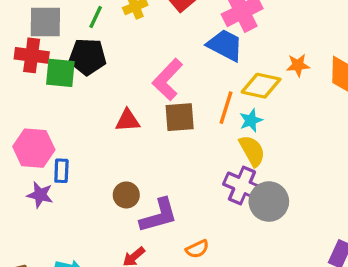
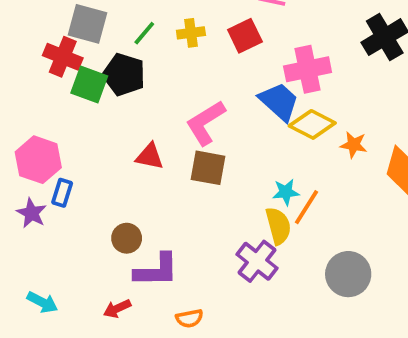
yellow diamond: (261, 86) -> (312, 124), moved
orange line: (226, 108) -> (307, 207), moved
gray circle: (269, 202) -> (348, 274), moved

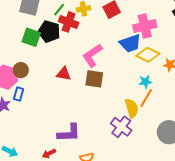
red cross: (63, 57) -> (69, 22), moved
blue trapezoid: (279, 102) -> (130, 43), turned 120
cyan star: (286, 192) -> (145, 82), moved
brown circle: (127, 238) -> (21, 70), moved

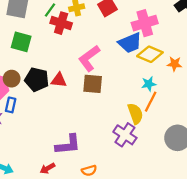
black pentagon: (49, 31) -> (37, 79), moved

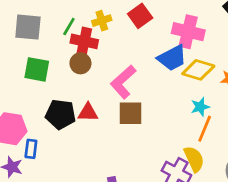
pink cross: (145, 23) -> (188, 32), turned 35
brown circle: (12, 79) -> (80, 63), moved
yellow semicircle: (135, 114) -> (194, 159), moved

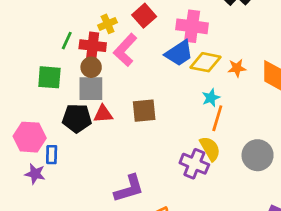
gray square: (28, 27) -> (91, 89), moved
green line: (69, 27) -> (67, 41), moved
pink L-shape: (123, 82) -> (125, 50), moved

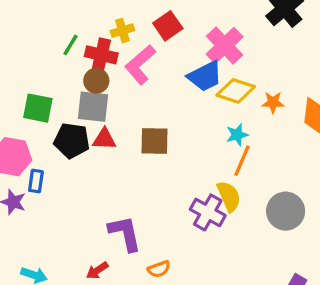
pink cross: (192, 26) -> (225, 45), turned 32
green square: (49, 77) -> (38, 108), moved
purple L-shape: (129, 189) -> (125, 233), turned -92

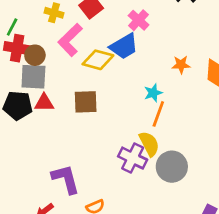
yellow cross: (122, 31) -> (54, 13), turned 36
pink cross: (225, 45) -> (139, 20), size x0.7
red cross: (101, 55) -> (17, 48), moved
yellow diamond: (236, 91) -> (98, 60), moved
gray circle: (286, 211) -> (172, 167), moved

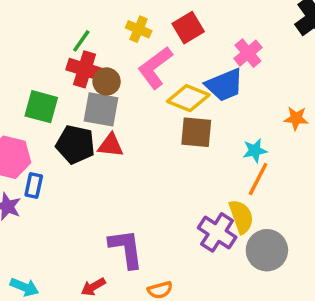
brown square: (86, 102) -> (196, 132), moved

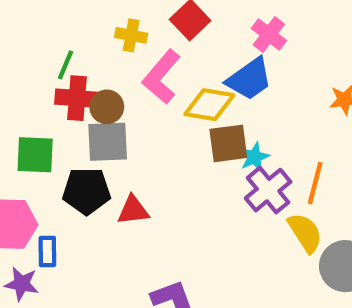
red triangle: (111, 145) -> (133, 210), moved
cyan star: (255, 151) -> (254, 157), moved
purple cross: (217, 232) -> (268, 190), moved, turned 30

